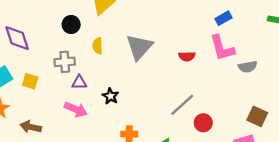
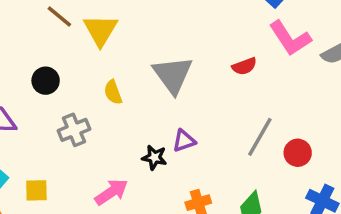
black circle: (71, 25) -> (46, 81), moved
yellow square: (30, 81) -> (36, 190), moved
purple triangle: (79, 82) -> (184, 141), moved
pink arrow: (76, 109) -> (111, 192), turned -40

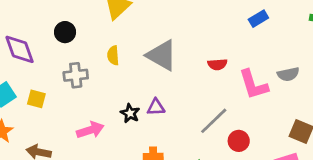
pink L-shape: (290, 38) -> (253, 85), moved
gray triangle: (173, 75) -> (162, 55), turned -40
yellow square: (36, 190) -> (36, 99), moved

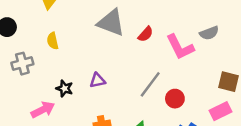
gray triangle: (162, 55) -> (111, 23), moved
red semicircle: (217, 64) -> (146, 34), turned -35
black star: (130, 113) -> (65, 88), moved

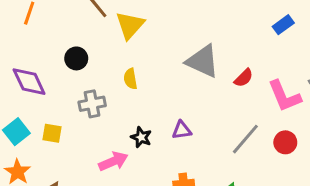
red circle: (175, 99) -> (285, 142), moved

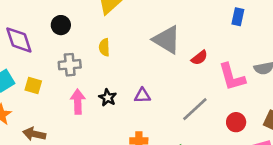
blue rectangle: (283, 25) -> (238, 17), turned -48
red circle: (285, 142) -> (236, 122), moved
pink arrow: (113, 161) -> (78, 102), moved, turned -75

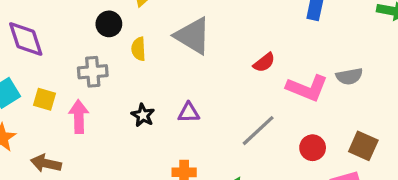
black circle: (61, 25) -> (109, 24), moved
gray triangle: (167, 40) -> (193, 36), moved
pink L-shape: (232, 77) -> (307, 88), turned -52
pink arrow: (78, 102) -> (79, 117), moved

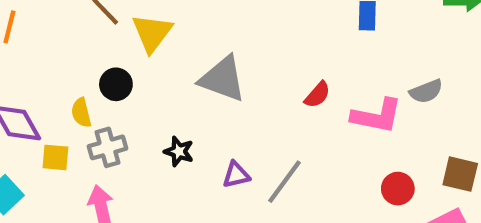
yellow semicircle: (138, 49) -> (81, 113), moved
yellow square: (45, 99) -> (55, 157), moved
black star: (143, 115) -> (179, 151), moved
gray line: (258, 131) -> (284, 182), moved

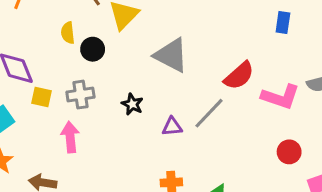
red semicircle: (317, 95) -> (239, 76), size x1.5
yellow semicircle: (81, 113) -> (68, 33), moved
gray line: (284, 182) -> (209, 113), moved

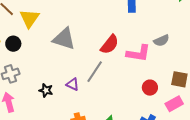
black star: (132, 104) -> (46, 90), moved
purple triangle: (172, 127) -> (72, 84), turned 40

